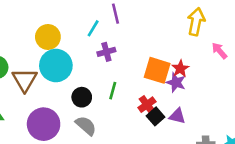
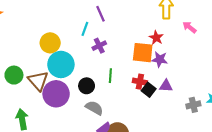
red star: (180, 69) -> (156, 38), moved
red cross: (147, 105) -> (140, 82), turned -32
purple circle: (44, 124) -> (56, 94), moved

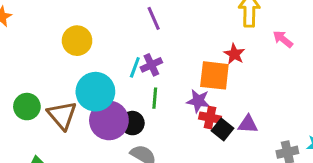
cyan line: (85, 29) -> (135, 67), moved
yellow circle: (50, 43) -> (77, 41), moved
purple star: (160, 59) -> (198, 101), moved
green line: (110, 76) -> (155, 98), moved
purple circle: (56, 94) -> (109, 120), moved

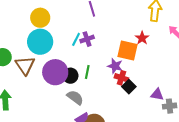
cyan circle: (95, 92) -> (40, 42), moved
green line: (155, 98) -> (87, 72), moved
purple triangle: (248, 124) -> (157, 94), moved

